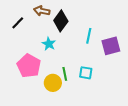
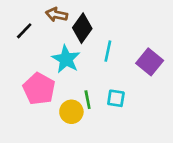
cyan line: (89, 36) -> (108, 51), moved
cyan star: (49, 44) -> (66, 59), size x1.5
purple square: (111, 46) -> (150, 62), turned -36

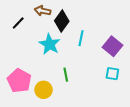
pink pentagon: (39, 89) -> (19, 81), moved
cyan square: (116, 98) -> (112, 74), moved
yellow circle: (71, 112) -> (44, 90), moved

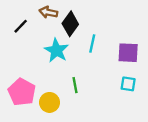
purple square: (112, 46) -> (128, 53), turned -36

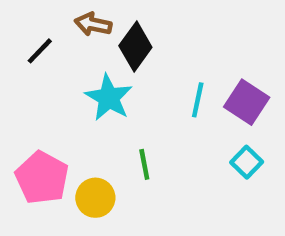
cyan line: (92, 43) -> (198, 100), moved
purple square: (128, 53) -> (247, 102), turned 30
cyan square: (128, 84) -> (247, 162), turned 35

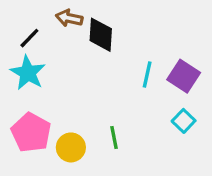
black diamond: (135, 47) -> (101, 35), turned -32
cyan star: (109, 98) -> (28, 73), moved
green line: (144, 164) -> (114, 137), moved

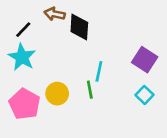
cyan line: (147, 74) -> (99, 71), moved
green line: (114, 137) -> (90, 90), moved
yellow circle: (71, 147) -> (57, 94), moved

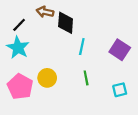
cyan line: (99, 71) -> (82, 47), moved
green line: (90, 90) -> (86, 78), moved
cyan square: (145, 95) -> (120, 90), moved, turned 32

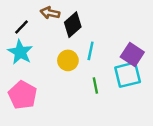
black diamond: (66, 23) -> (73, 25), turned 45
yellow circle: (47, 78) -> (68, 60), moved
cyan square: (120, 90) -> (128, 75), moved, size x1.6

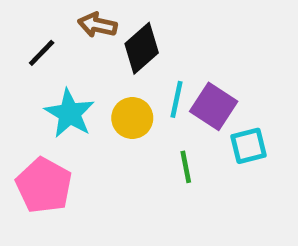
cyan star: (20, 52) -> (69, 113), moved
purple square: (132, 54) -> (214, 106), moved
cyan square: (128, 75) -> (249, 146), size x0.7

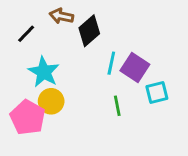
yellow circle: (132, 118) -> (51, 101), moved

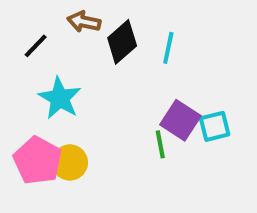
cyan line: (111, 63) -> (168, 48), moved
purple square: (135, 67) -> (180, 120), moved
yellow circle: (51, 101) -> (70, 162), moved

